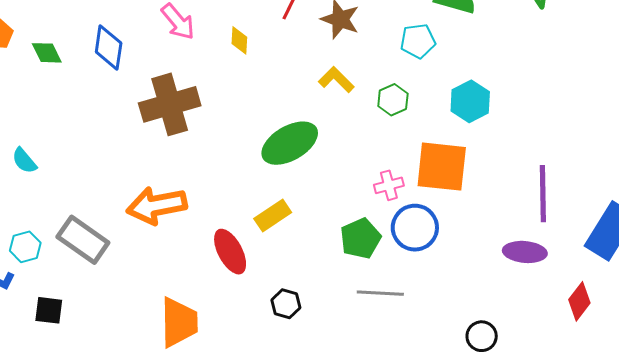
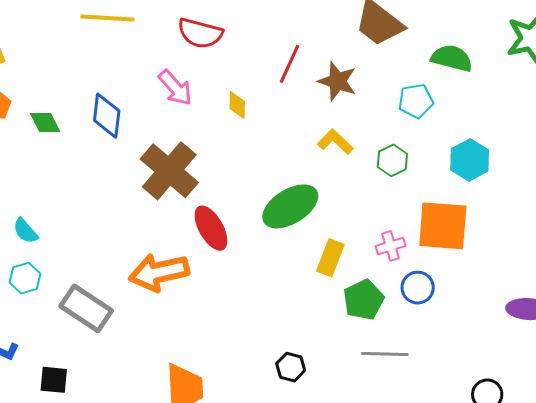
brown cross: (170, 104) -> (169, 171), turned -32
yellow rectangle: (273, 215) -> (330, 258), moved, turned -33
blue circle: (415, 228) -> (418, 288), size x0.7
cyan hexagon: (25, 247) -> (25, 278), moved
red ellipse: (230, 252) -> (211, 228), moved

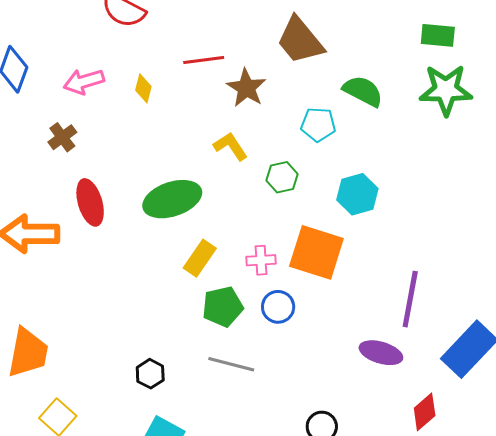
red line: (290, 64) -> (204, 60), turned 45
pink arrow: (175, 88) -> (84, 82), moved, turned 102
brown cross: (169, 171) -> (62, 137), size x0.5
black hexagon: (291, 367) -> (150, 374), moved

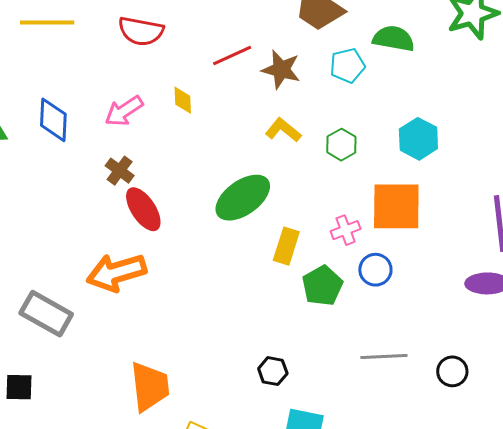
cyan pentagon: (318, 125) -> (347, 66), moved
red ellipse: (90, 202) -> (143, 209), moved
gray line: (231, 364) -> (384, 356), moved

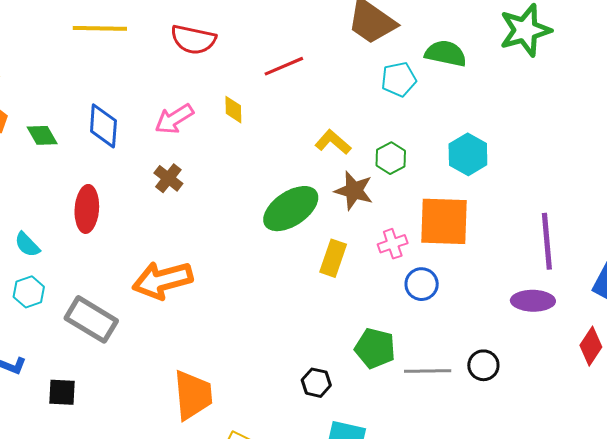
brown star: (281, 70) -> (354, 191), moved
red ellipse: (143, 209) -> (87, 209), moved, turned 36
green pentagon: (322, 286) -> (375, 348), moved, turned -30
black circle: (452, 371) -> (483, 365), moved

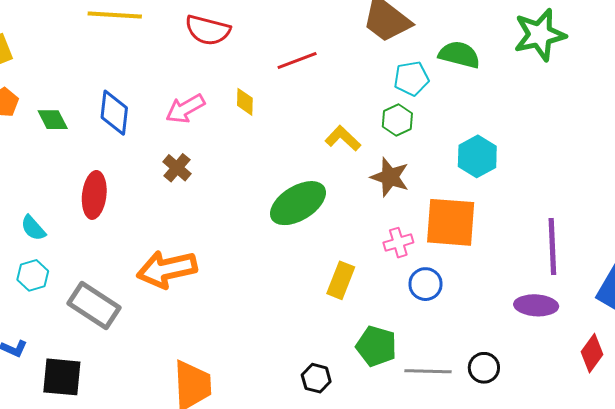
green hexagon: (391, 158) -> (397, 120), moved
brown star: (354, 191) -> (390, 177), moved
yellow rectangle: (333, 258) -> (341, 280), moved
black square: (62, 392) -> (62, 377), size x1.4

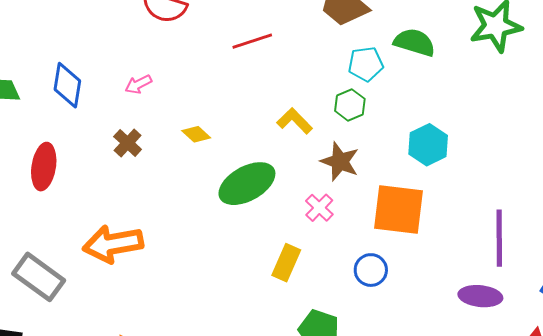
yellow diamond: (245, 102) -> (196, 134), moved, turned -52
pink arrow: (185, 109) -> (138, 84), size x0.7
pink cross: (398, 243) -> (319, 208), moved, turned -32

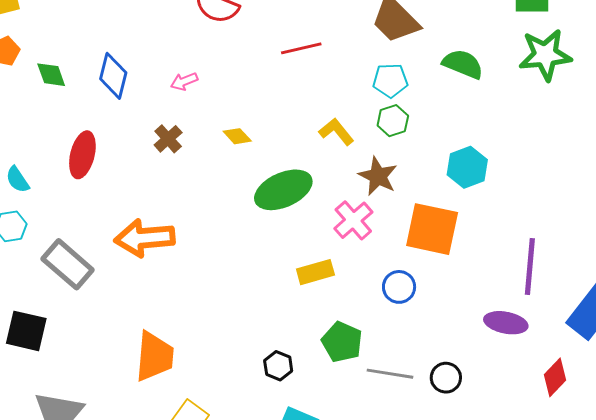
cyan pentagon: (366, 64) -> (390, 81), moved
pink cross: (319, 208) -> (353, 220), size x1.4
yellow rectangle: (286, 263) -> (315, 272), turned 45

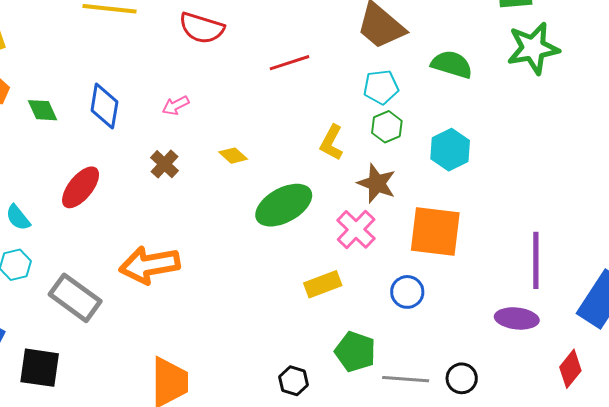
yellow L-shape: (336, 132) -> (332, 143), turned -108
red ellipse: (82, 155) -> (81, 187), turned 30
cyan hexagon: (467, 167) -> (450, 150), moved

